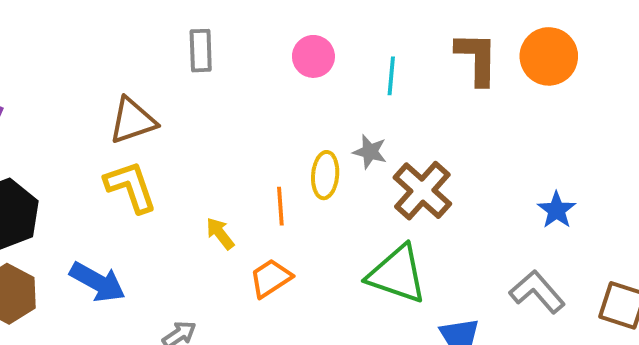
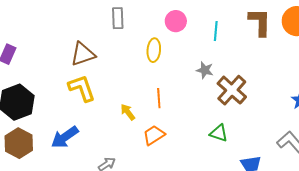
yellow ellipse: (325, 175) -> (154, 50), moved
green triangle: (397, 274) -> (219, 133), size x0.6
blue arrow: (98, 282) -> (65, 137), turned 116

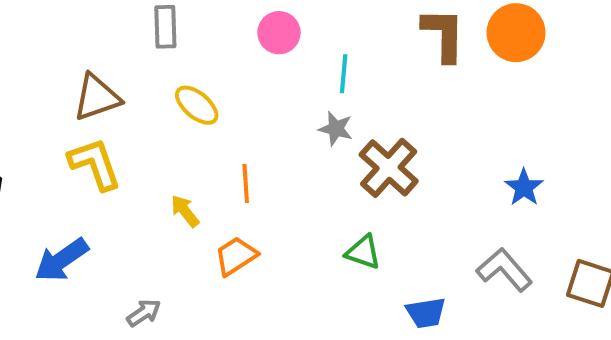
cyan line: (216, 31) -> (344, 74), moved
yellow ellipse: (154, 50) -> (197, 105), moved, turned -55

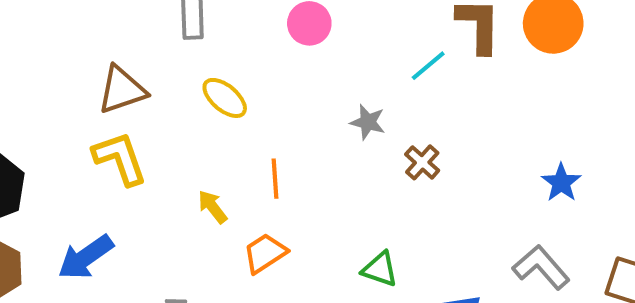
cyan line: (344, 74) -> (428, 66), moved, turned 45
brown cross: (389, 168) -> (422, 162), size x0.6
green triangle: (363, 252) -> (380, 269), moved

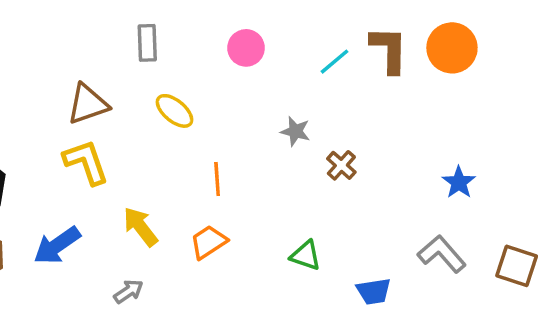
cyan line: (428, 66) -> (335, 62), moved
yellow arrow: (213, 207) -> (140, 227), moved, size x1.4

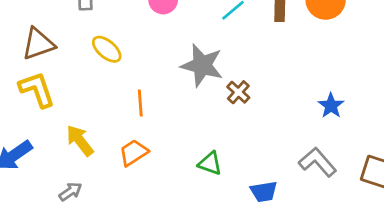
gray star: (295, 131) -> (202, 65), size x1.8

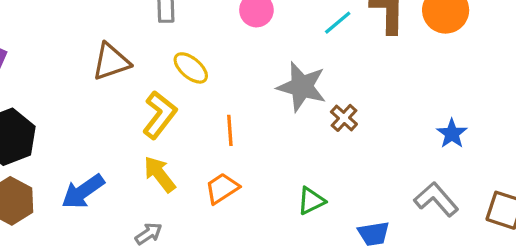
yellow L-shape: (37, 90) -> (160, 115), moved, turned 57
green triangle: (210, 163) -> (311, 201), turned -45

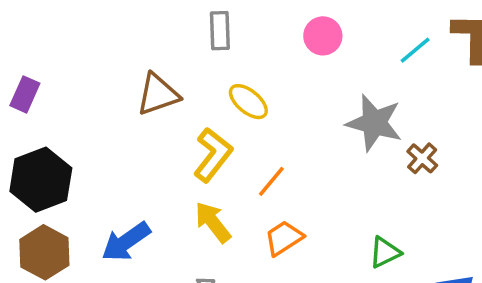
orange line: (230, 130) -> (271, 181), moved, turned 44

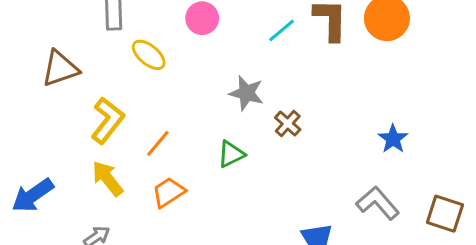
yellow ellipse: (248, 102) -> (149, 55), moved
gray star: (374, 123) -> (246, 93), size x0.7
green triangle: (385, 252) -> (231, 154), moved

